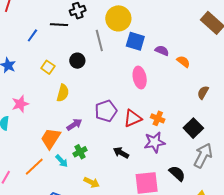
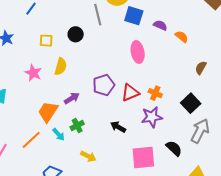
yellow square: (48, 67) -> (46, 41), turned -32
pink star: (20, 104) -> (33, 73), moved, turned -30

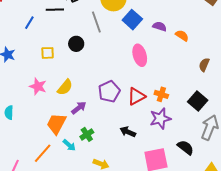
blue square: (134, 16) -> (132, 20), turned 30
yellow semicircle: (61, 66) -> (65, 87), moved, turned 30

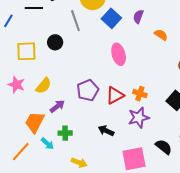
purple semicircle: (160, 26) -> (138, 17), moved, turned -88
yellow square: (48, 53) -> (26, 51), size x1.5
green cross: (87, 134) -> (65, 133), turned 32

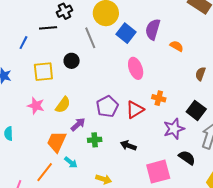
purple semicircle: (138, 17) -> (153, 29), size x1.5
orange cross: (140, 94) -> (159, 98), moved
purple star: (139, 118) -> (174, 129), moved
green cross: (65, 133) -> (95, 140), moved

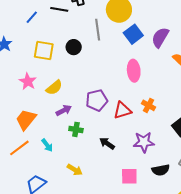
purple star: (174, 129) -> (144, 142), moved
orange trapezoid: (57, 142) -> (26, 120), moved
black semicircle: (187, 158) -> (161, 170), turned 120
pink square: (158, 172) -> (129, 176), size x0.7

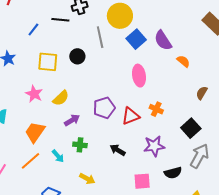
purple semicircle: (160, 37) -> (163, 40), turned -60
green cross: (76, 129) -> (80, 145), moved

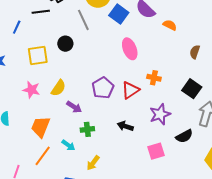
purple arrow: (72, 120) -> (74, 107), turned 77
yellow arrow: (87, 179) -> (93, 163), moved, turned 112

